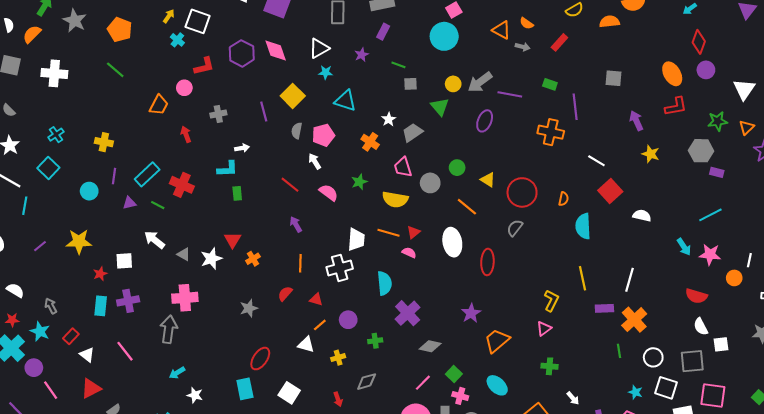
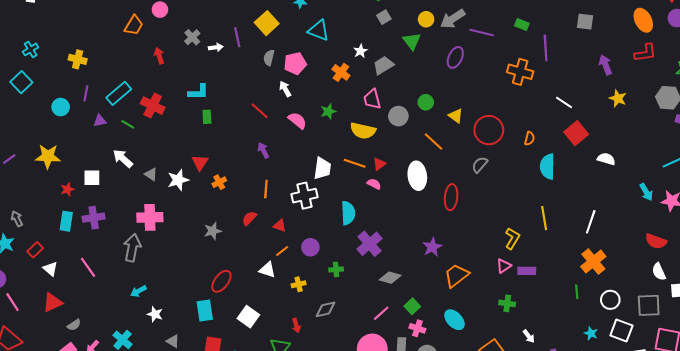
gray square: (411, 84) -> (384, 17), turned -32
gray cross: (218, 114) -> (192, 37), turned -35
white arrow: (242, 148) -> (216, 47), moved
purple rectangle: (604, 308) -> (527, 271), moved

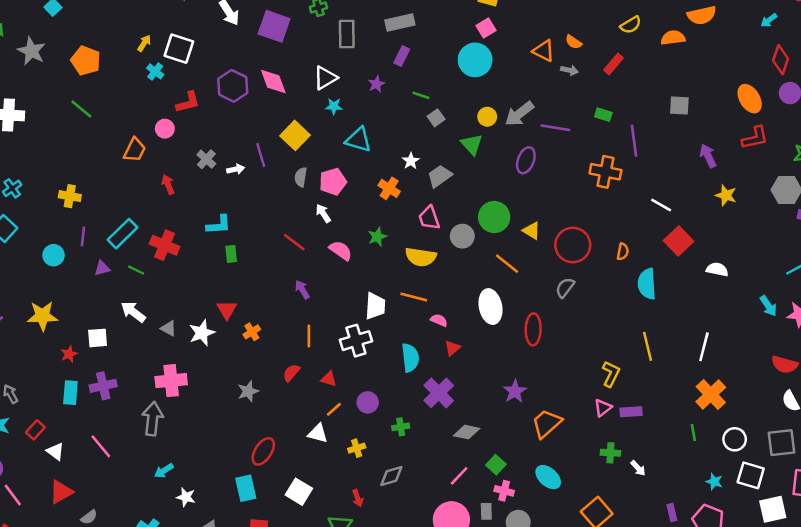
green circle: (426, 102) -> (494, 217), size x1.6
red triangle: (379, 164) -> (452, 348), moved
white arrow: (529, 336) -> (638, 468), moved

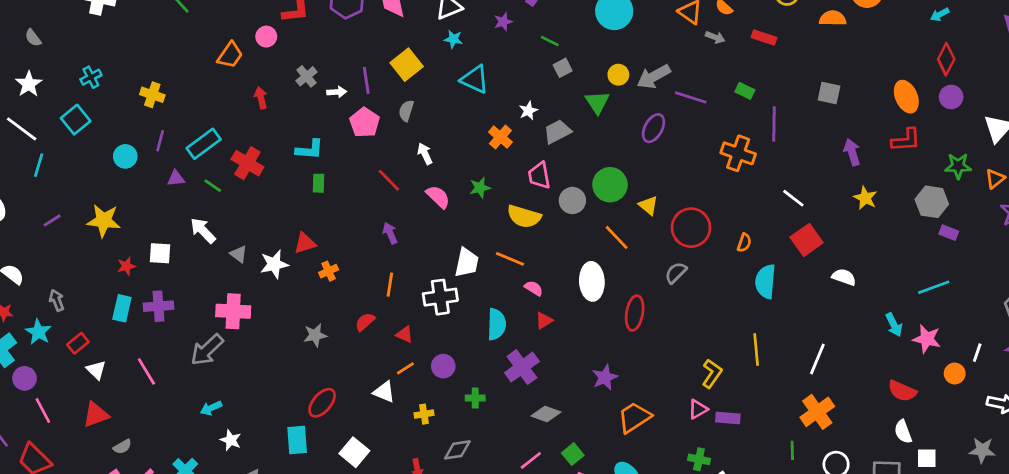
red rectangle: (614, 64) -> (764, 37), turned 60
pink pentagon: (333, 182) -> (365, 122), moved, turned -30
red triangle: (227, 310) -> (305, 243), turned 35
gray arrow: (153, 419) -> (207, 350), turned -148

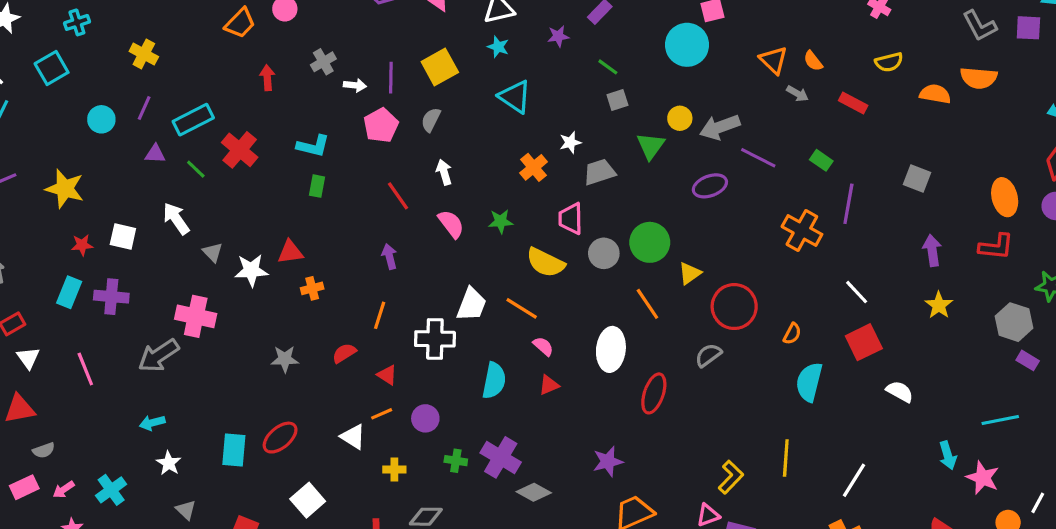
purple ellipse: (653, 128) -> (710, 186), turned 32
yellow triangle: (648, 206) -> (690, 273), turned 35
purple cross: (522, 367) -> (501, 457), moved, turned -32
cyan rectangle: (297, 440) -> (234, 450), moved

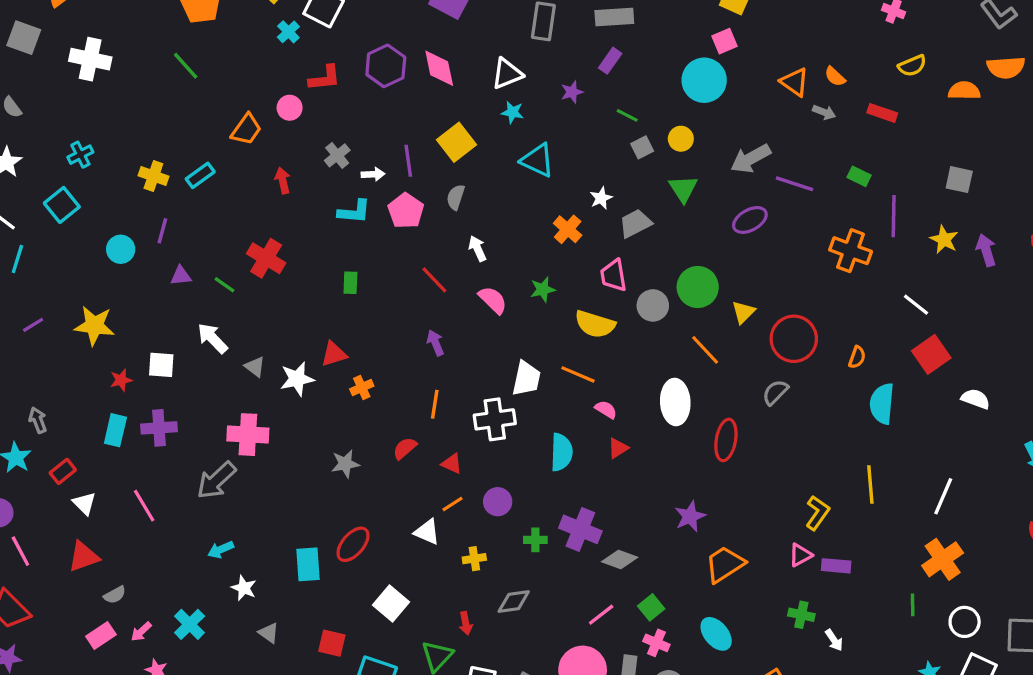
yellow circle: (680, 118) -> (681, 139), moved
cyan rectangle: (193, 120) -> (200, 175), moved, size x0.7
cyan L-shape: (313, 146) -> (354, 212), moved
yellow star: (939, 305) -> (944, 240), moved

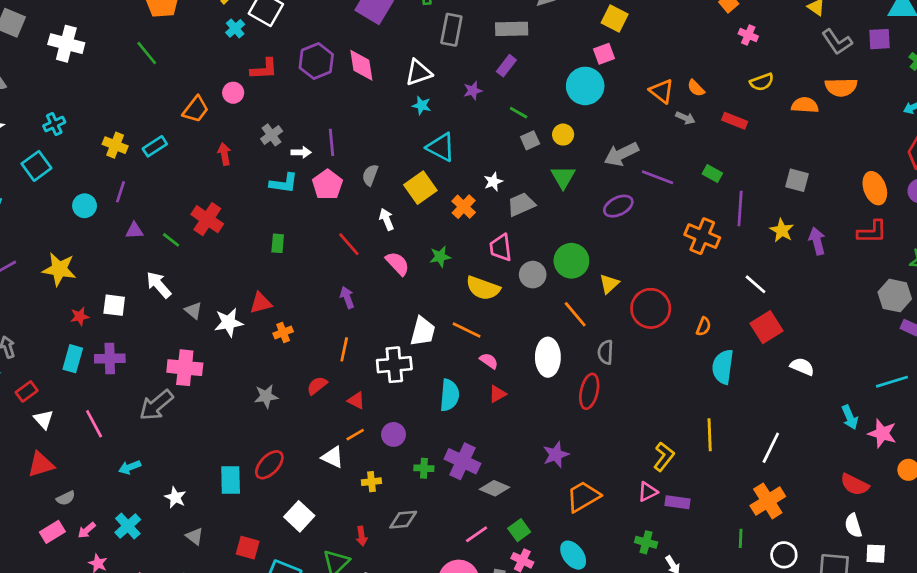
yellow square: (456, 142) -> (420, 188), moved
gray semicircle: (775, 392) -> (606, 352), moved, turned -45
cyan arrow: (221, 550) -> (130, 467), moved

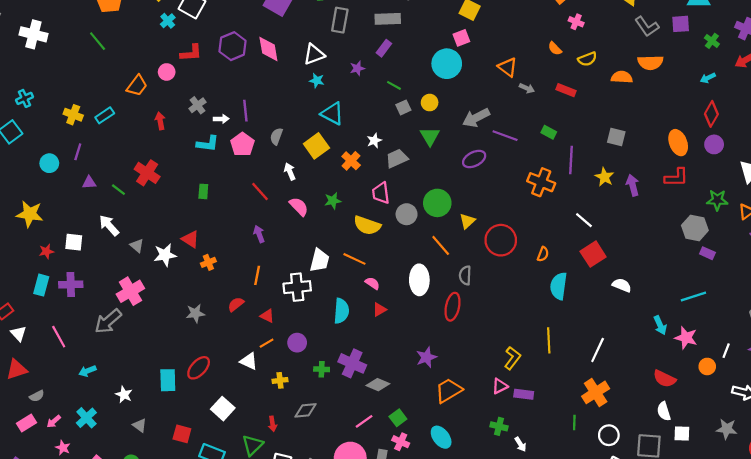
orange semicircle: (696, 88) -> (555, 49), moved
red triangle: (261, 303) -> (190, 239), turned 48
pink cross: (185, 368) -> (130, 291), turned -36

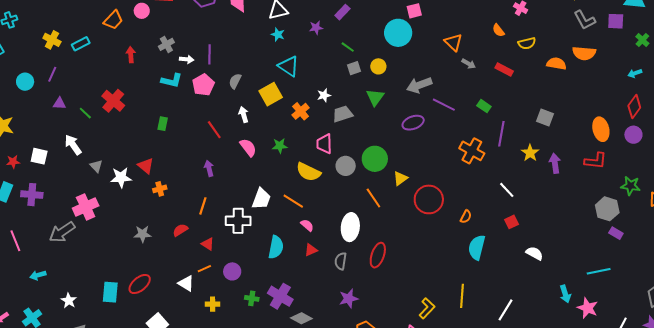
red square: (593, 254) -> (512, 222), size x0.6
gray semicircle: (465, 275) -> (341, 261), moved

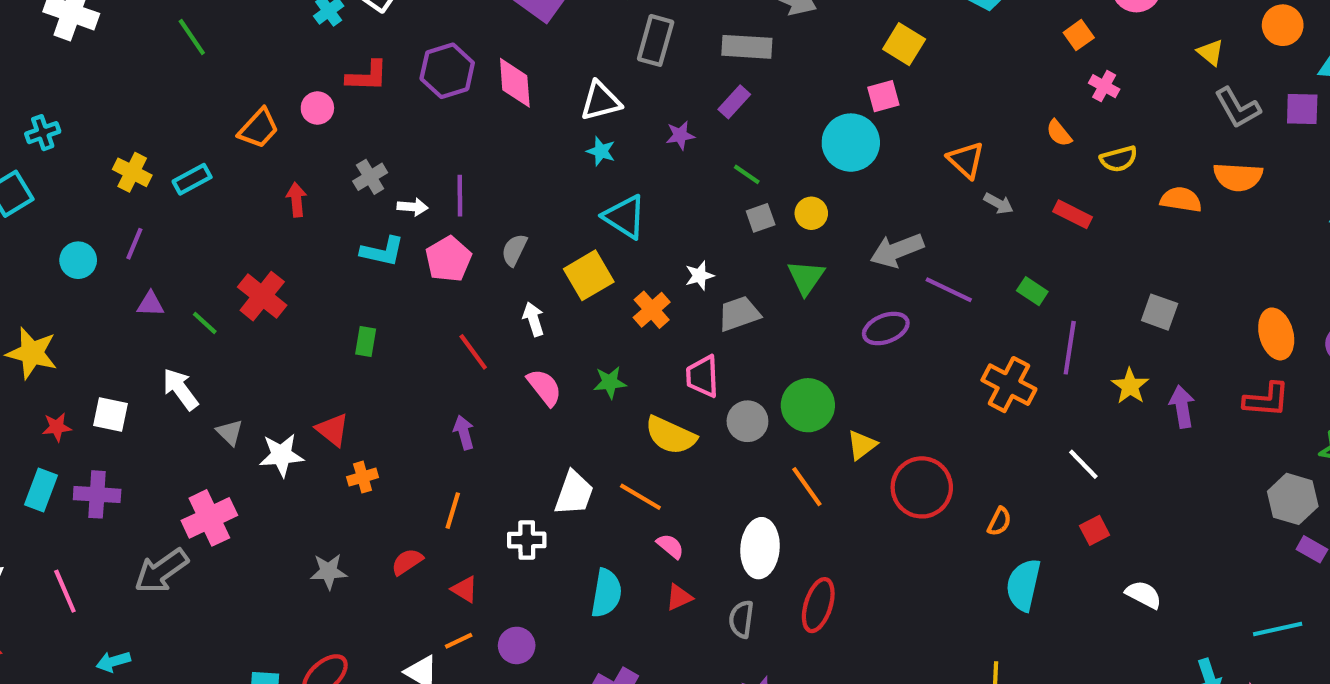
white cross: (238, 221) -> (527, 540), size x0.7

